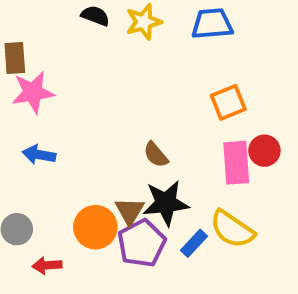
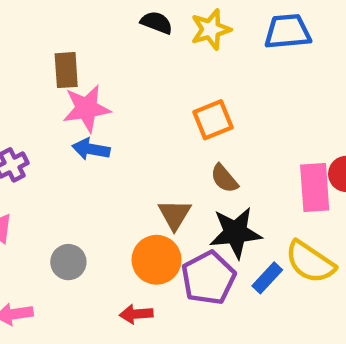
orange square: (228, 102) -> (213, 120), moved
blue arrow: (39, 155) -> (91, 149), moved
brown triangle: (130, 211) -> (175, 215), moved
red arrow: (47, 265) -> (136, 314), moved

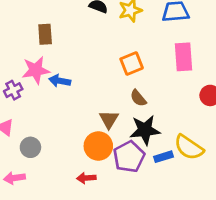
pink star: (86, 108) -> (36, 70), moved
pink rectangle: (315, 187) -> (183, 57), moved
gray circle: (68, 262) -> (30, 147), moved
blue rectangle: (267, 278) -> (164, 157), turned 30

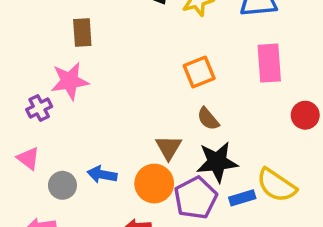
blue arrow: (60, 81) -> (102, 175), moved

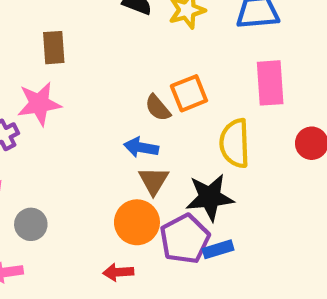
brown semicircle: (208, 119) -> (158, 108), moved
blue arrow: (102, 175) -> (141, 147), moved
yellow semicircle: (276, 185) -> (235, 143), moved, turned 54
blue rectangle: (242, 198) -> (218, 249), moved

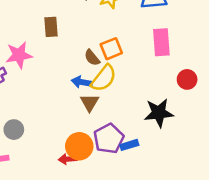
brown rectangle: (54, 48) -> (51, 27), moved
yellow semicircle: (235, 143) -> (104, 78), moved, turned -140
black star: (210, 197) -> (159, 113), moved
orange circle: (137, 222) -> (79, 146), moved

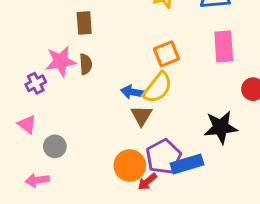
brown rectangle: (51, 27) -> (84, 23), moved
brown semicircle: (92, 58) -> (86, 64), moved, turned -144
blue rectangle: (129, 145) -> (187, 164), size x1.5
red arrow: (68, 159) -> (147, 182), moved, turned -36

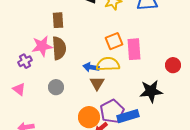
pink rectangle: (224, 47) -> (134, 49), moved
brown semicircle: (86, 64) -> (59, 48), size x1.6
yellow semicircle: (158, 88) -> (108, 64), turned -130
gray circle: (55, 146) -> (56, 87), moved

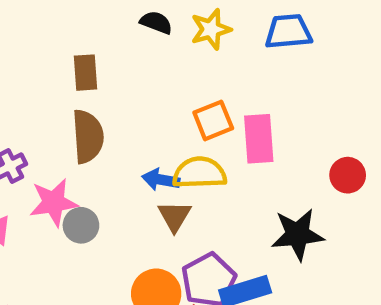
pink star: (42, 46) -> (54, 203), moved

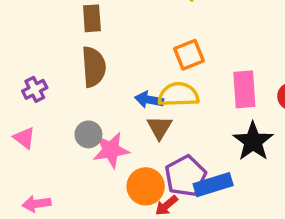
pink rectangle: (259, 139) -> (244, 89), moved
pink star: (54, 203) -> (111, 150), moved
black star: (297, 234) -> (253, 141), turned -30

